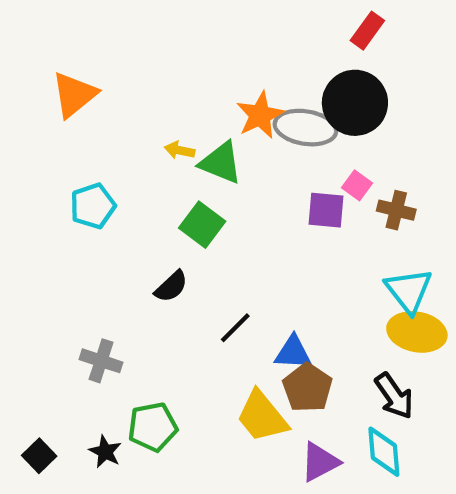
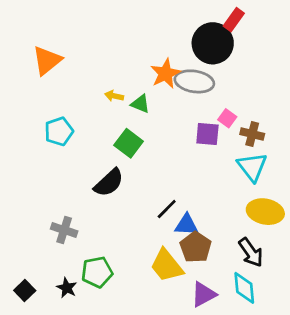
black circle: (355, 103) -> (213, 43), moved
green triangle: (221, 163) -> (140, 104), size x0.7
black semicircle: (171, 287) -> (109, 183), size x1.4
cyan triangle: (409, 291) -> (252, 167), moved
black line: (235, 328) -> (167, 209), moved

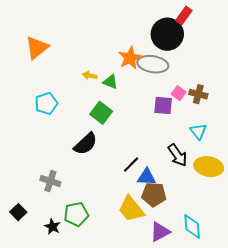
brown cross: (252, 134) -> (198, 94), moved
cyan triangle: (252, 167) -> (198, 131), size x0.7
brown pentagon: (196, 247) -> (154, 194), turned -30
black arrow: (251, 252) -> (178, 155), moved
black square: (25, 290) -> (18, 212), moved

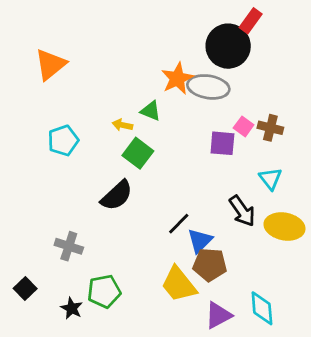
yellow arrow: (90, 76) -> (122, 125), moved
blue triangle: (147, 177) -> (200, 241), turned -48

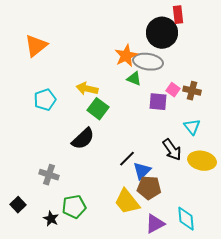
red rectangle: (251, 21) -> (178, 15), turned -42
green triangle: (151, 111) -> (134, 79), moved
yellow arrow: (122, 125) -> (87, 89), size x1.5

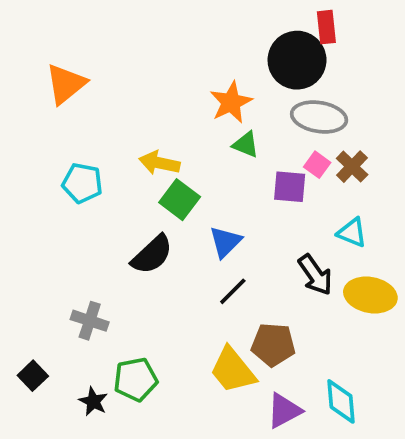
gray ellipse: (148, 62) -> (319, 117), moved
brown cross: (192, 91) -> (352, 167), turned 30
cyan pentagon: (45, 100) -> (82, 183), turned 30
cyan triangle: (192, 127) -> (352, 233), turned -30
blue triangle: (142, 171) -> (225, 242), moved

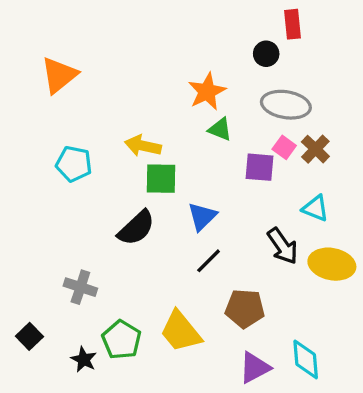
black circle: (297, 60) -> (266, 54), size x0.5
green square: (180, 200) -> (161, 179), turned -36
yellow trapezoid: (233, 370) -> (181, 332), moved
green pentagon: (136, 379) -> (122, 340), turned -30

